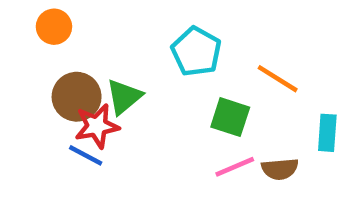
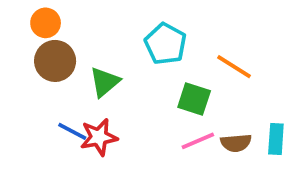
brown circle: (77, 97) -> (55, 61), moved
red star: (97, 126) -> (99, 137), moved
cyan rectangle: (327, 133) -> (276, 139), moved

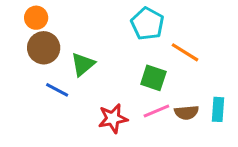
cyan pentagon: (166, 44) -> (147, 24), moved
blue line: (72, 131) -> (57, 90), moved
red star: (99, 137) -> (113, 118), moved

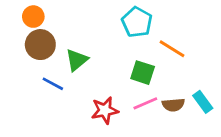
cyan rectangle: (218, 109) -> (203, 102), turned -40

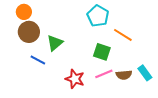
red star: (105, 110) -> (75, 79), turned 30

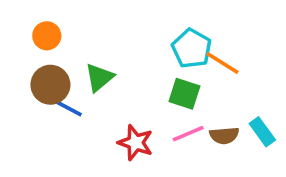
orange circle: (24, 12) -> (47, 36), moved
cyan pentagon: (98, 16) -> (192, 48), moved
brown circle: (29, 32) -> (50, 85), moved

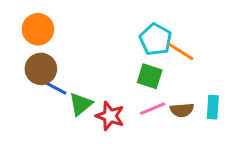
orange circle: (47, 36) -> (38, 29), size x1.4
green triangle: (99, 77) -> (81, 104), moved
cyan rectangle: (262, 132) -> (213, 107), turned 40

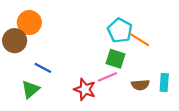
brown circle: (41, 69) -> (15, 41), moved
green triangle: (81, 104) -> (30, 89), moved
pink line: (153, 109) -> (107, 77), moved

